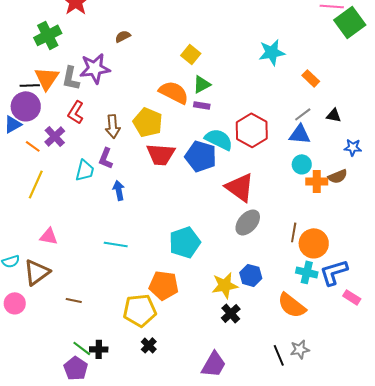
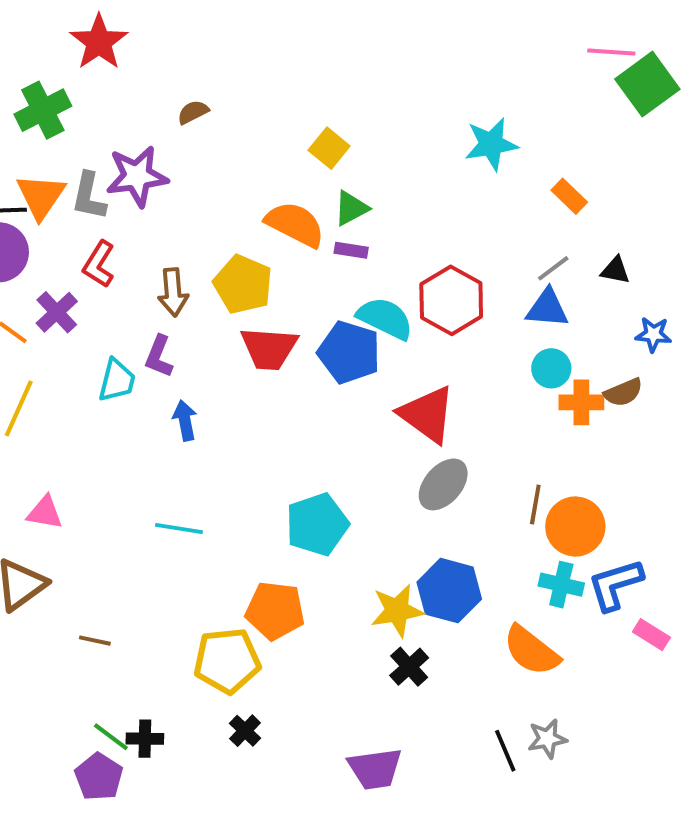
blue hexagon: (251, 275) -> (449, 591), size x1.4
purple trapezoid: (214, 364) -> (375, 769), turned 52

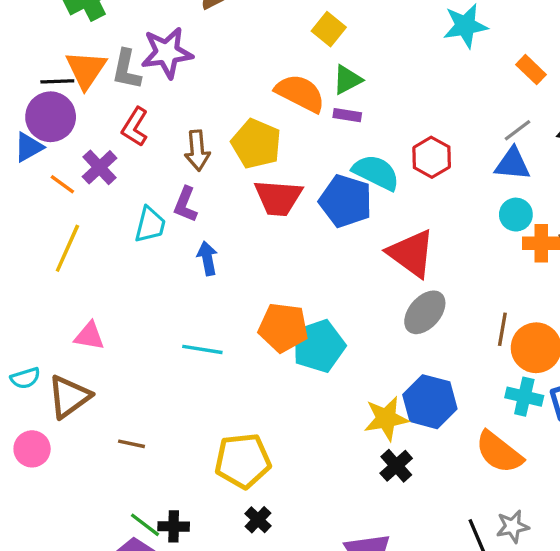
red hexagon: (451, 300) -> (432, 157), size x0.7
orange pentagon: (275, 611) -> (283, 328), moved

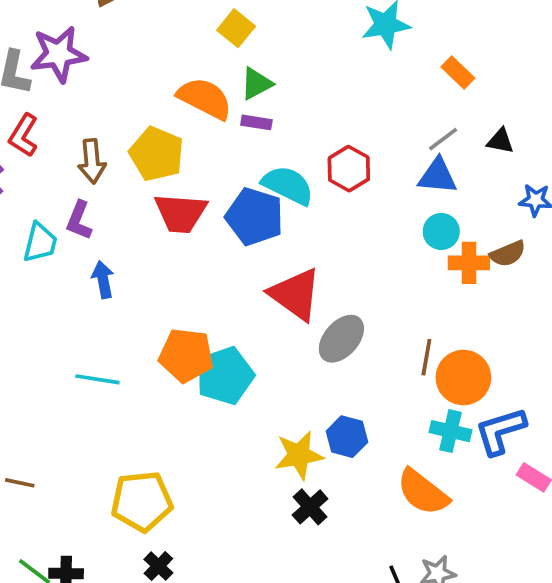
red triangle: (411, 253) -> (295, 294), moved
blue hexagon: (430, 402) -> (347, 437), size x0.7

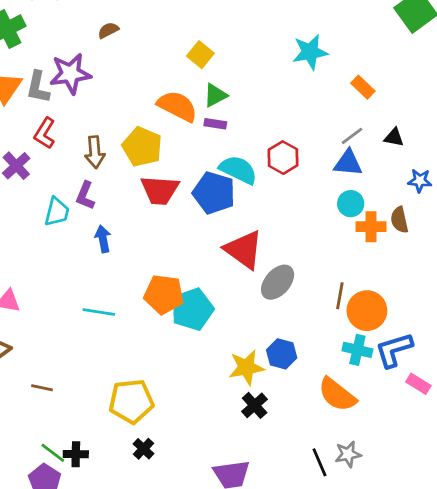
brown semicircle: (508, 254) -> (399, 220), turned 100

